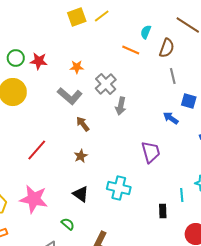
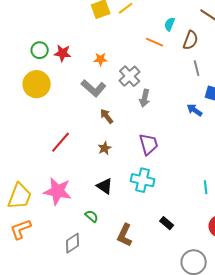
purple trapezoid: (151, 152) -> (149, 144), moved
black rectangle: (163, 211) -> (167, 223), moved, turned -48

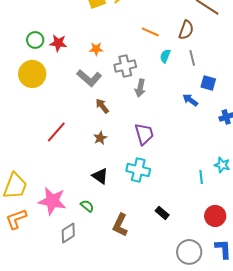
cyan semicircle: (170, 24) -> (165, 56), moved
gray cross: (130, 76) -> (125, 66), turned 30
pink star: (58, 191) -> (52, 201), moved

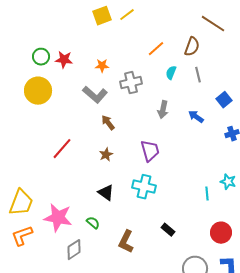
orange line: (150, 32) -> (156, 49), turned -66
blue square: (208, 83) -> (224, 100), moved, turned 35
gray arrow: (140, 88) -> (163, 110), moved

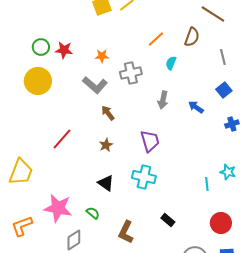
gray line: (198, 75) -> (223, 57), moved
yellow trapezoid: (21, 203) -> (21, 172), moved

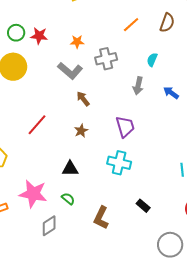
cyan semicircle: (171, 63) -> (152, 60), moved
black triangle: (106, 183) -> (70, 169), moved, turned -36

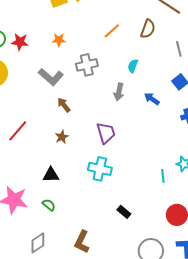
orange star: (77, 42) -> (59, 40), moved
brown L-shape: (101, 218) -> (82, 242), moved
gray diamond: (49, 226) -> (38, 243), moved

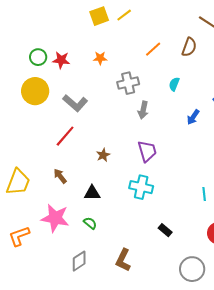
gray L-shape: (51, 77) -> (75, 103), moved
gray arrow: (119, 92) -> (143, 110), moved
blue arrow: (152, 99) -> (193, 117), turned -91
brown arrow: (64, 105) -> (60, 176), moved
red line: (18, 131) -> (65, 136), moved

